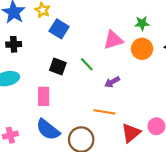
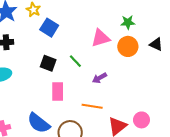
pink rectangle: (44, 96) -> (58, 92), moved

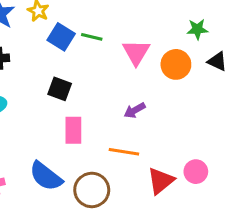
green star: (128, 22) -> (197, 29), moved
pink triangle: (101, 38) -> (136, 52), turned -42
green line: (75, 61) -> (92, 37), moved, turned -32

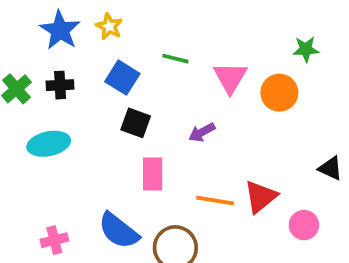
blue square: (61, 37) -> (122, 78), moved
black triangle: (217, 61) -> (330, 168), moved
purple arrow: (135, 110) -> (202, 132), moved
red triangle: (161, 181) -> (260, 197), moved

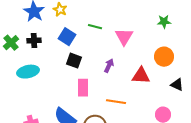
orange circle: (279, 93) -> (164, 57), moved
purple arrow: (202, 132) -> (109, 66), turned 144
red triangle: (260, 197) -> (141, 76), moved, turned 42

